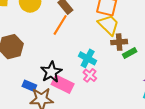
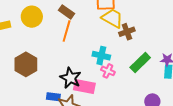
green rectangle: (130, 53) -> (140, 63), moved, size x1.5

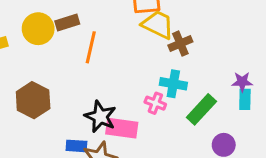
brown rectangle: (67, 12) -> (67, 23), moved, turned -49
cyan cross: (101, 56) -> (173, 84), moved
green rectangle: (140, 63) -> (201, 109), moved

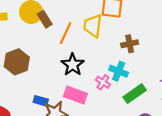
brown rectangle: (67, 23) -> (45, 19), moved, turned 63
yellow trapezoid: (158, 25) -> (93, 26), moved, turned -120
black star: (100, 116) -> (73, 65), moved

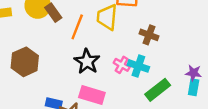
brown cross: (130, 44) -> (149, 35), turned 35
pink cross: (103, 82) -> (122, 65), moved

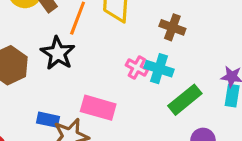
black star: (87, 61) -> (58, 53), moved

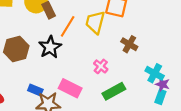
cyan cross: (159, 69) -> (155, 73), moved
green rectangle: (185, 100) -> (114, 91), moved

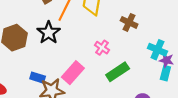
pink rectangle: (70, 88) -> (73, 73), turned -70

